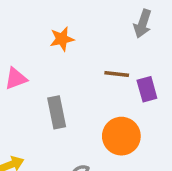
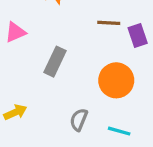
gray rectangle: (57, 112) -> (55, 62), turned 40

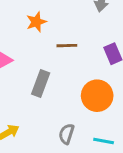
brown line: (109, 23) -> (67, 46), moved

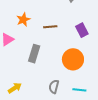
orange star: (36, 22) -> (23, 20), moved

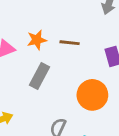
orange star: (23, 20) -> (37, 40), moved

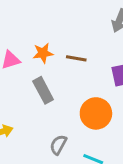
gray rectangle: (39, 76) -> (43, 90), turned -60

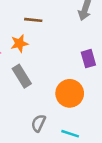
brown line: (76, 58) -> (33, 20), moved

